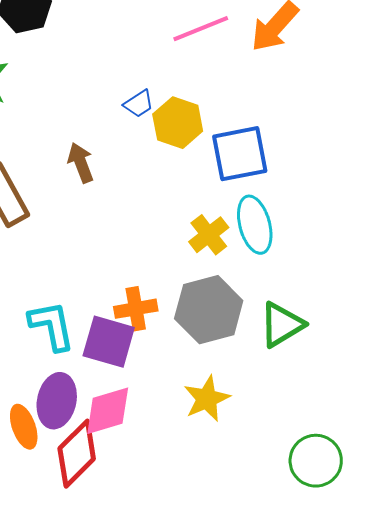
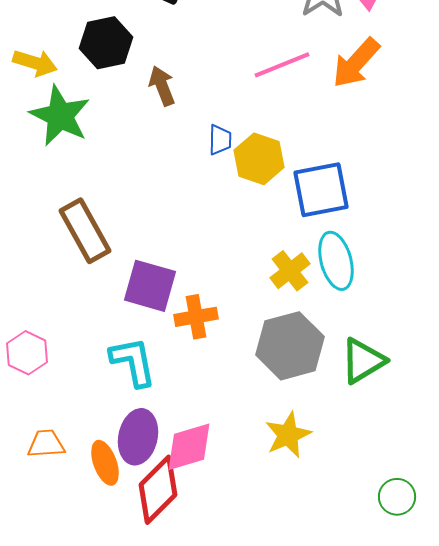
blue trapezoid: (139, 104) -> (220, 140), turned -56
brown arrow: (81, 163) -> (162, 86), moved
orange cross: (136, 309) -> (196, 317), moved
purple square: (109, 342) -> (150, 286), moved
green circle: (316, 461) -> (397, 497), size x0.7

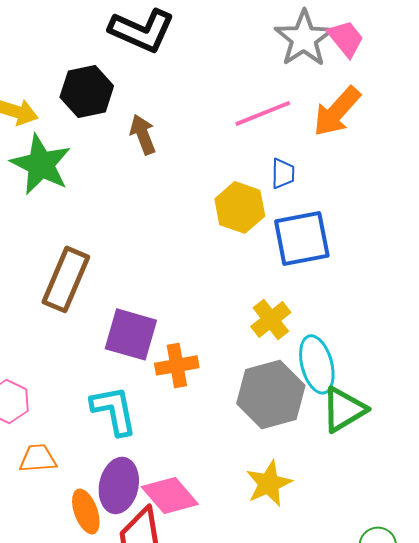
blue trapezoid: (220, 140) -> (283, 173), moved
brown rectangle: (85, 231) -> (66, 279), turned 52
cyan ellipse: (336, 261) -> (317, 364), moved
orange trapezoid: (46, 444) -> (38, 458), moved
pink diamond: (189, 447) -> (170, 495), turned 66

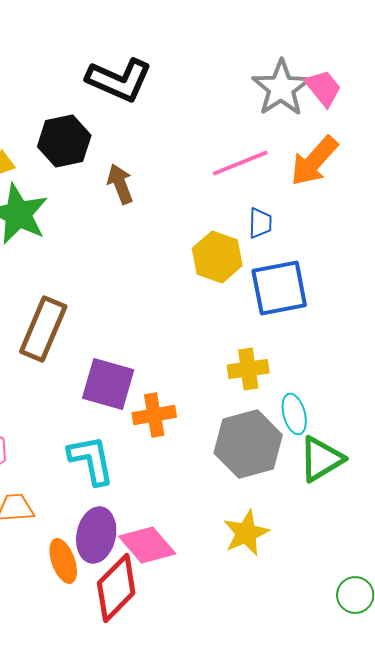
yellow cross: (271, 319) -> (248, 369), turned 30
cyan ellipse: (317, 364) -> (294, 414), size x0.7

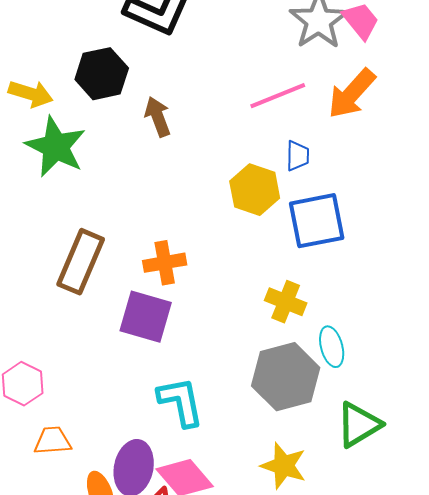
yellow cross: (248, 369) -> (286, 302), turned 30
orange cross: (154, 415) -> (165, 263), moved
green triangle: (321, 459) -> (359, 425), moved
cyan L-shape: (91, 460) -> (181, 402), moved
yellow star: (246, 533) -> (284, 466), turned -30

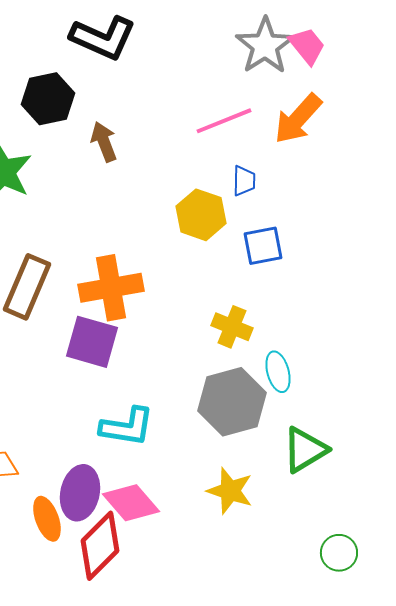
blue square: (317, 221) -> (263, 246), size x0.7
orange cross: (165, 263) -> (111, 288), size x1.5
cyan L-shape: (181, 402) -> (127, 427), turned 110

